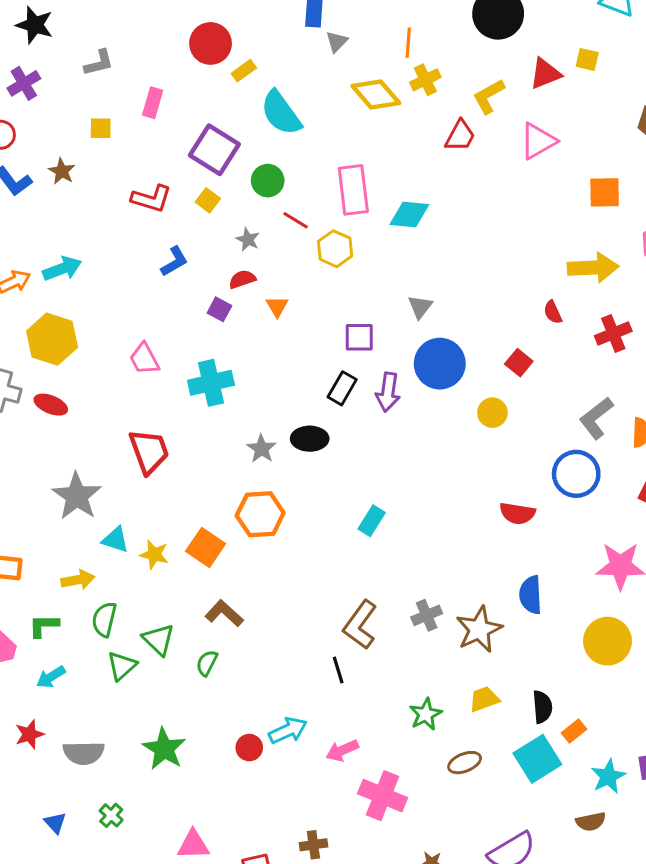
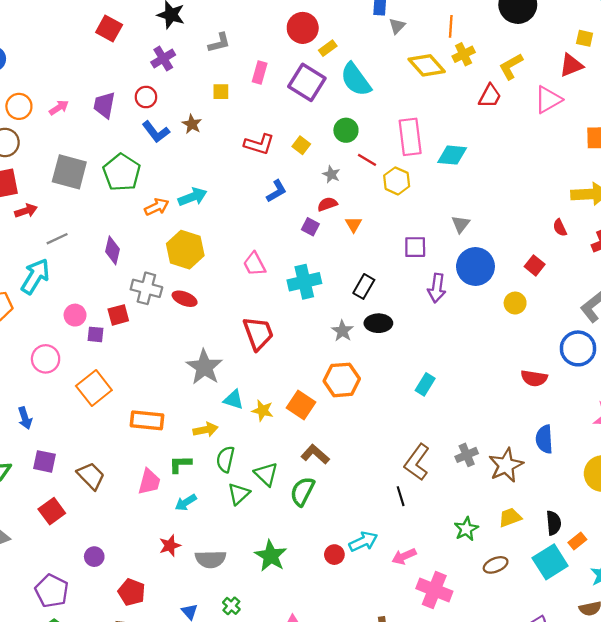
red triangle: (545, 74) -> (571, 65), moved
purple square: (214, 150) -> (307, 82), moved
black rectangle: (342, 388) -> (364, 286), moved
green semicircle: (207, 663) -> (302, 491), size x1.5

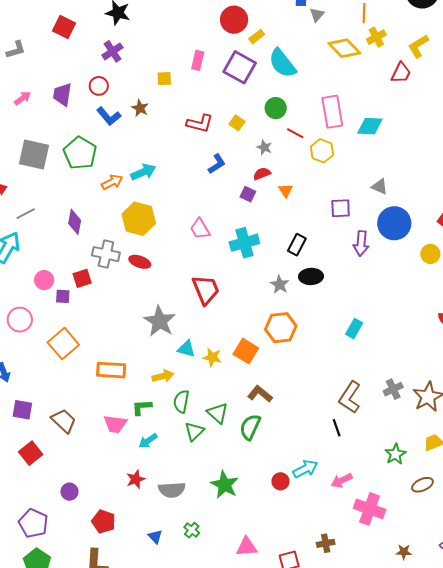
gray L-shape: (219, 43) -> (16, 50), moved
gray triangle: (461, 224) -> (380, 186), turned -42
pink trapezoid: (149, 482) -> (115, 424), turned 85

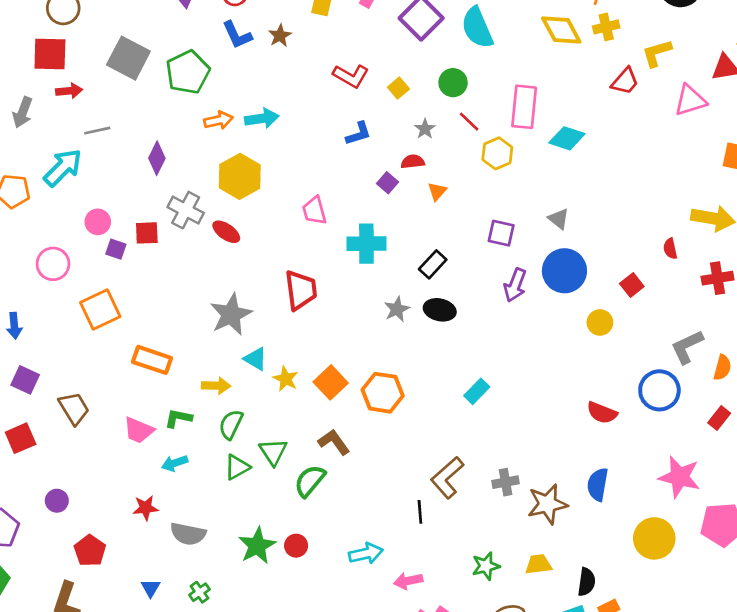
orange hexagon: (281, 328) -> (383, 393), moved
red circle: (280, 481) -> (296, 546), moved

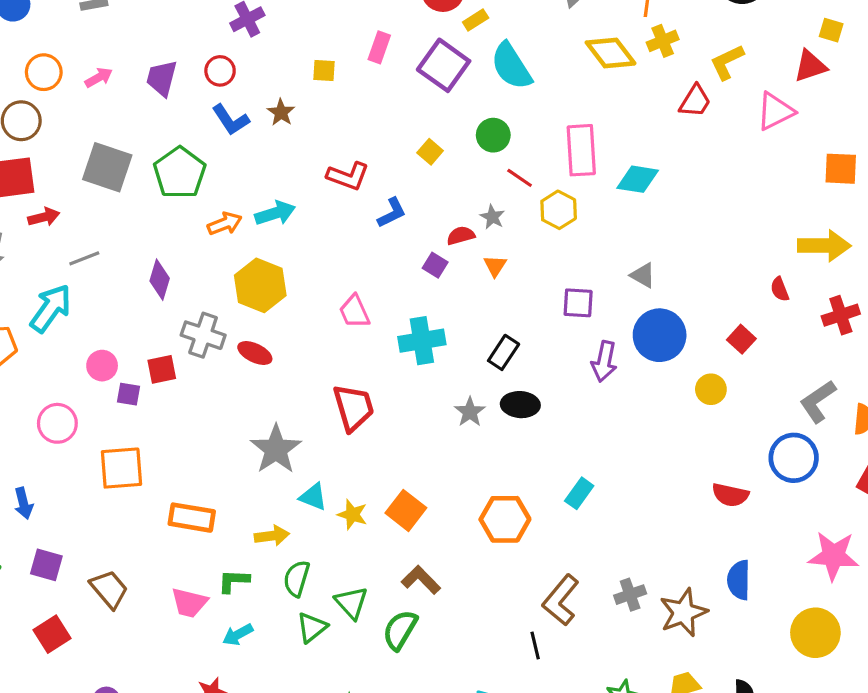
red L-shape: (351, 76) -> (348, 176), moved
gray star: (425, 129) -> (492, 217), moved
orange square: (100, 310) -> (121, 468), turned 30
orange hexagon: (383, 393) -> (505, 519), moved

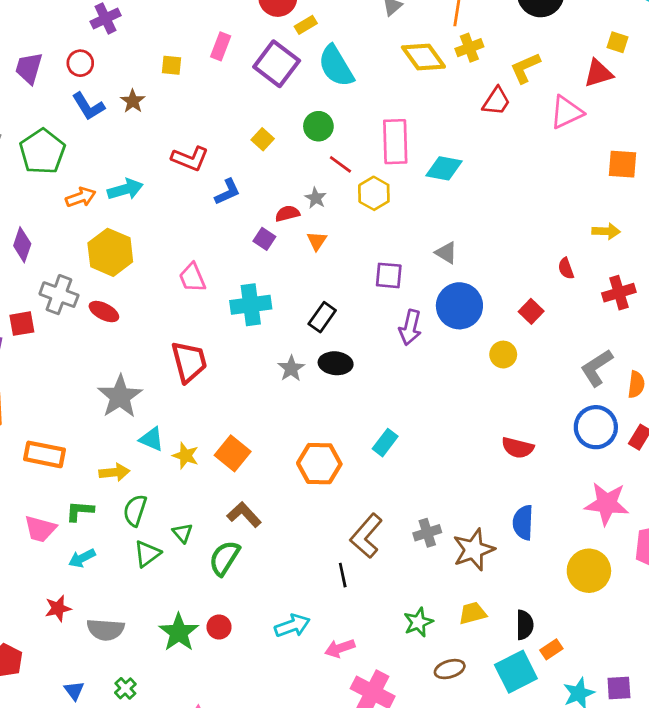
yellow arrow: (824, 246) -> (606, 231), size x0.6
blue circle: (794, 458) -> (596, 427), moved
green triangle: (351, 603) -> (183, 533), size x0.7

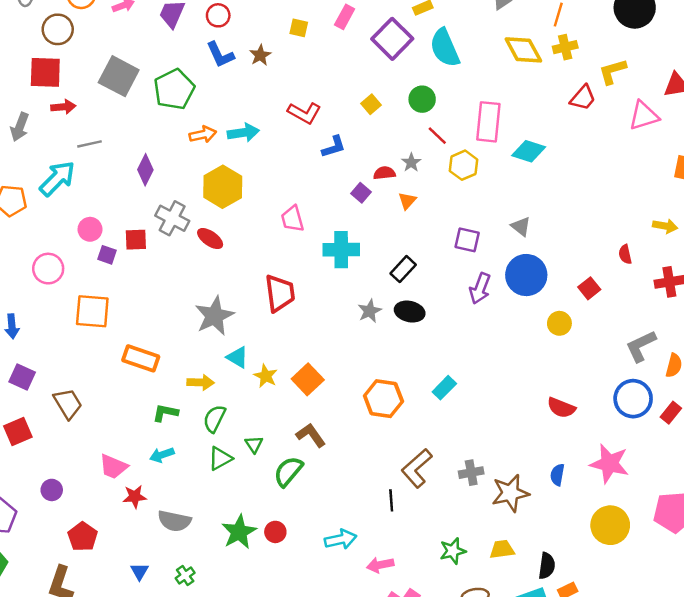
pink star: (607, 504) -> (609, 464), moved
blue semicircle: (523, 523) -> (557, 475), size x0.7
pink trapezoid: (40, 529) -> (113, 467), moved

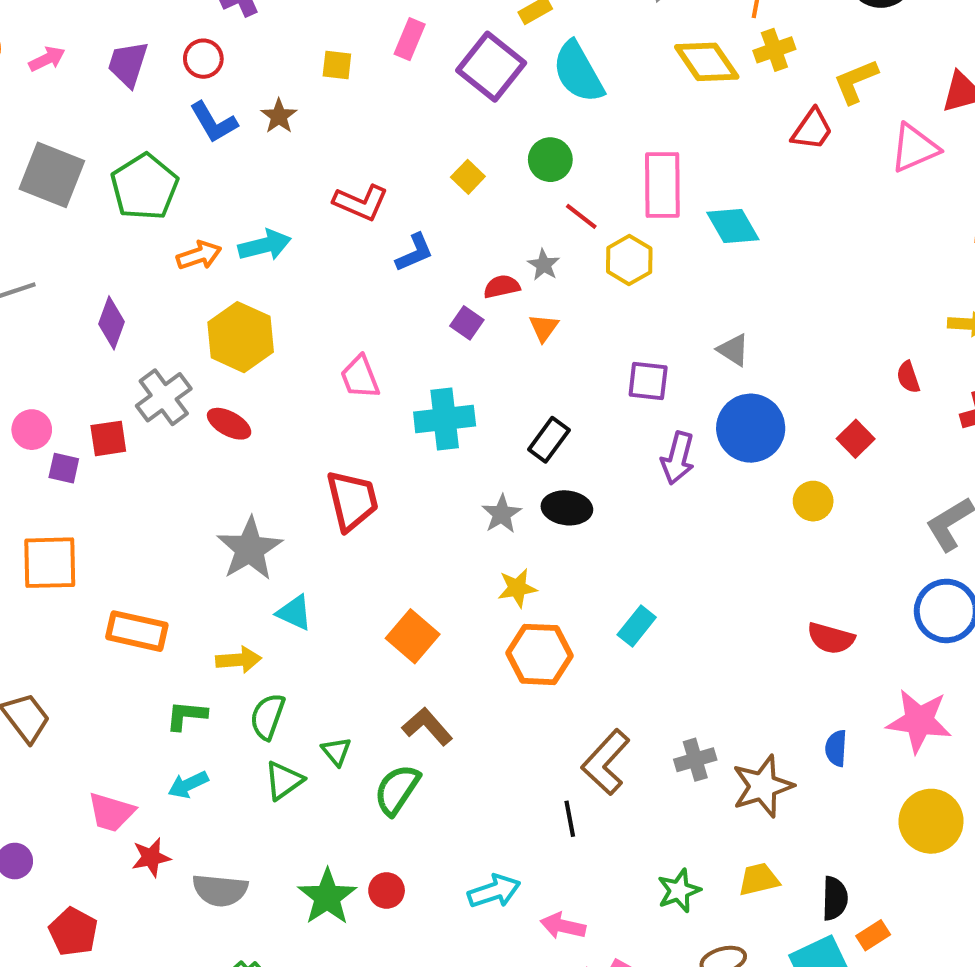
cyan diamond: (529, 151) -> (733, 226), turned 48
gray cross: (172, 218) -> (164, 397), turned 32
yellow star: (266, 376) -> (517, 588), moved, turned -30
pink arrow: (380, 565) -> (563, 926), turned 30

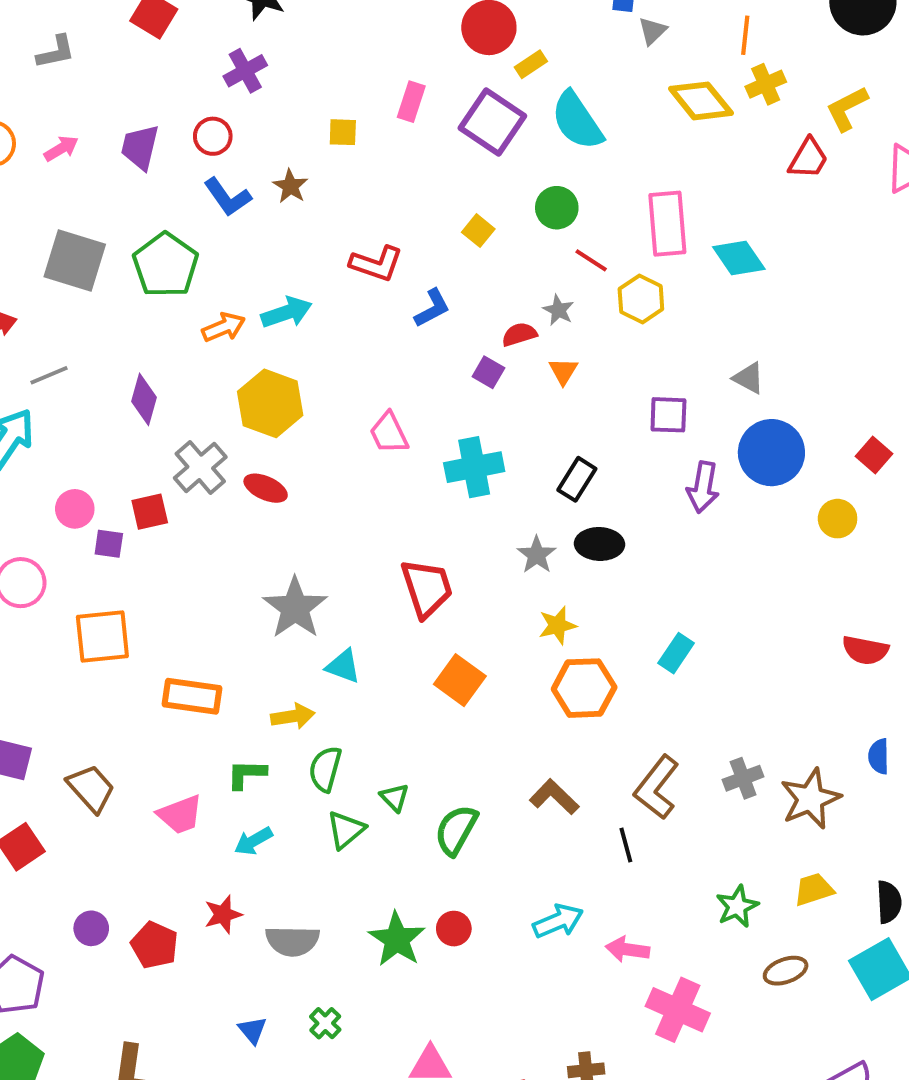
red trapezoid: (352, 500) -> (427, 588), moved
brown L-shape: (427, 727) -> (554, 797), moved
pink trapezoid: (111, 812) -> (180, 815), moved, turned -33
red pentagon: (73, 932) -> (155, 945), moved

